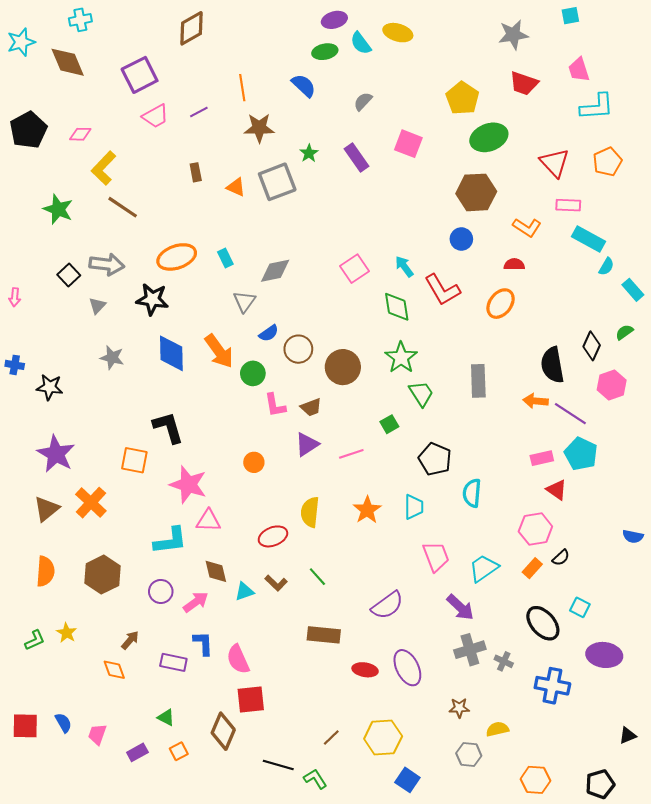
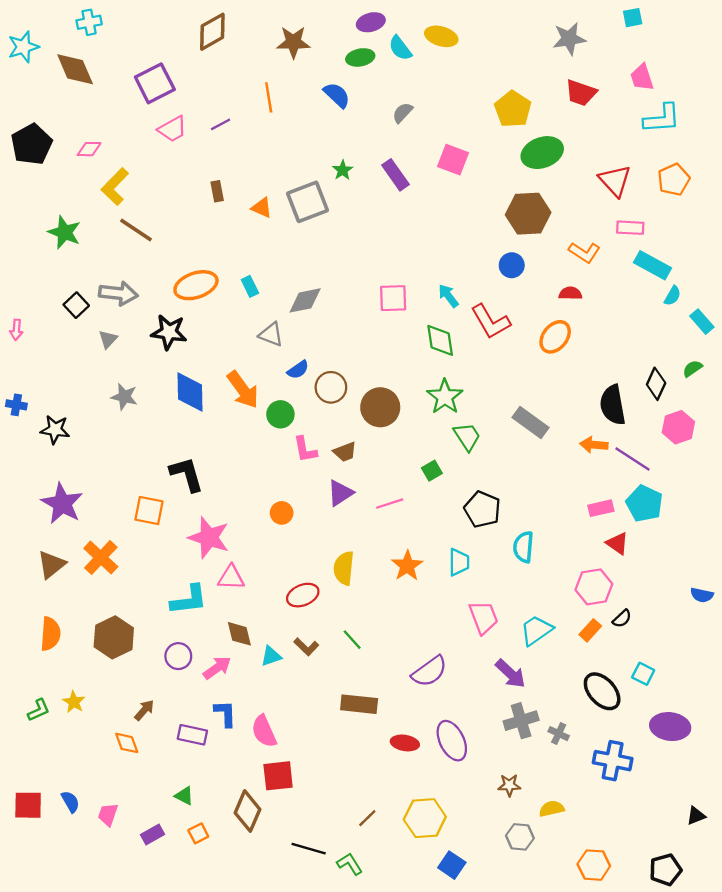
brown star: (259, 128) -> (293, 42), moved
pink square: (354, 269) -> (393, 298), turned 32
gray triangle: (244, 301) -> (271, 334), turned -45
gray rectangle: (478, 381) -> (530, 423), turned -52

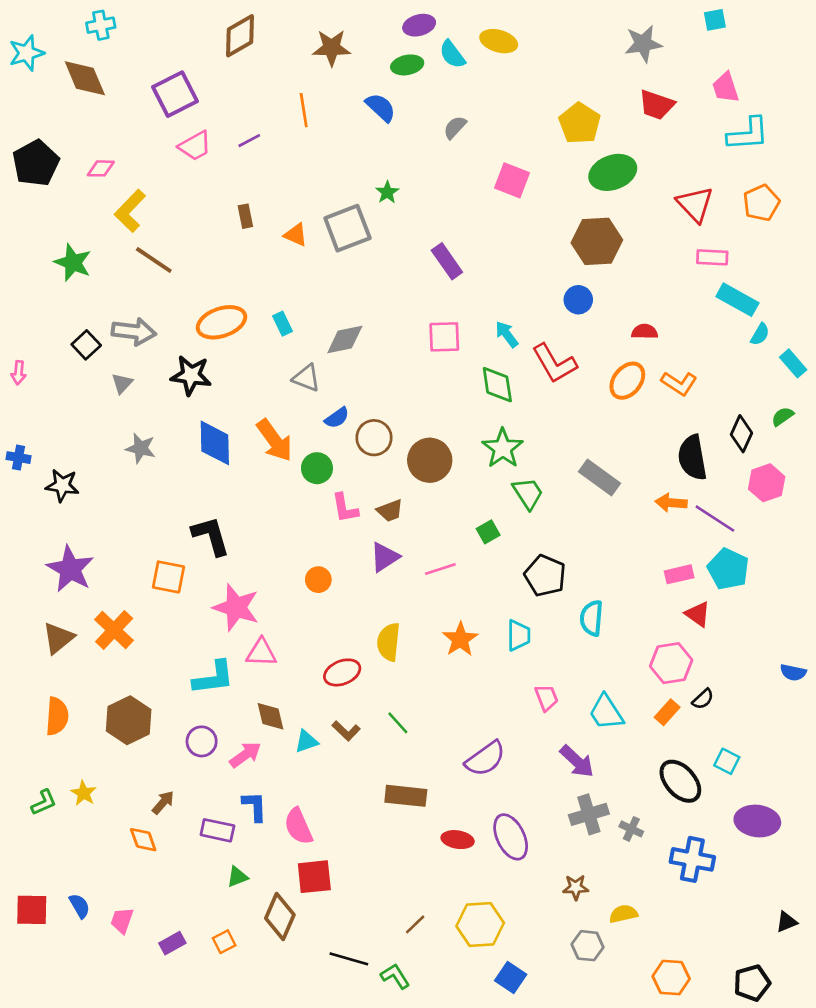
purple rectangle: (395, 175) -> (447, 261), moved
orange L-shape: (584, 252) -> (679, 383), moved
pink trapezoid: (484, 617) -> (546, 698), size x0.7
cyan trapezoid: (536, 630) -> (606, 712), turned -88
green triangle: (184, 796) -> (237, 877), moved, turned -48

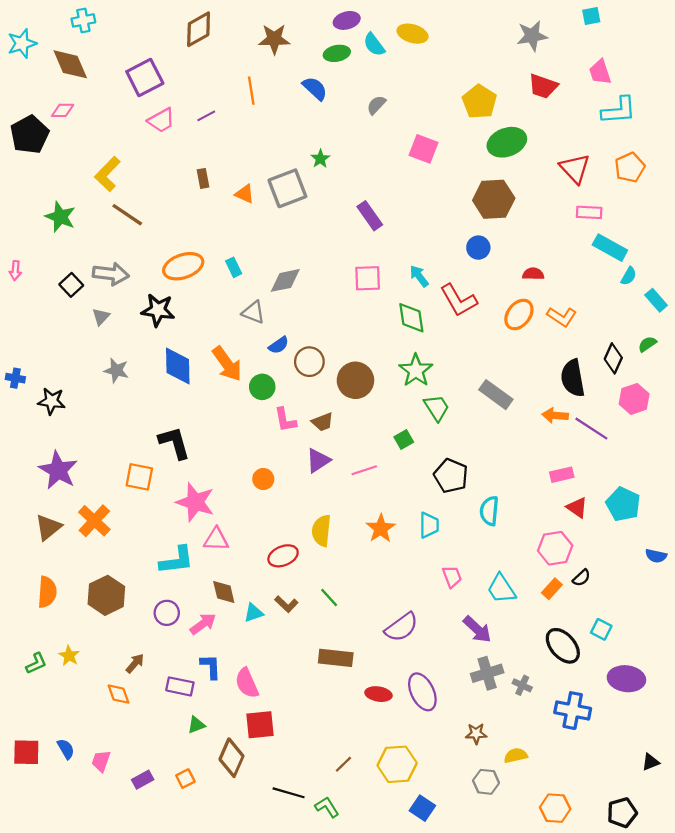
pink diamond: (101, 168) -> (63, 110), moved
pink arrow: (19, 373) -> (15, 271), moved
cyan pentagon: (728, 569) -> (623, 504), moved

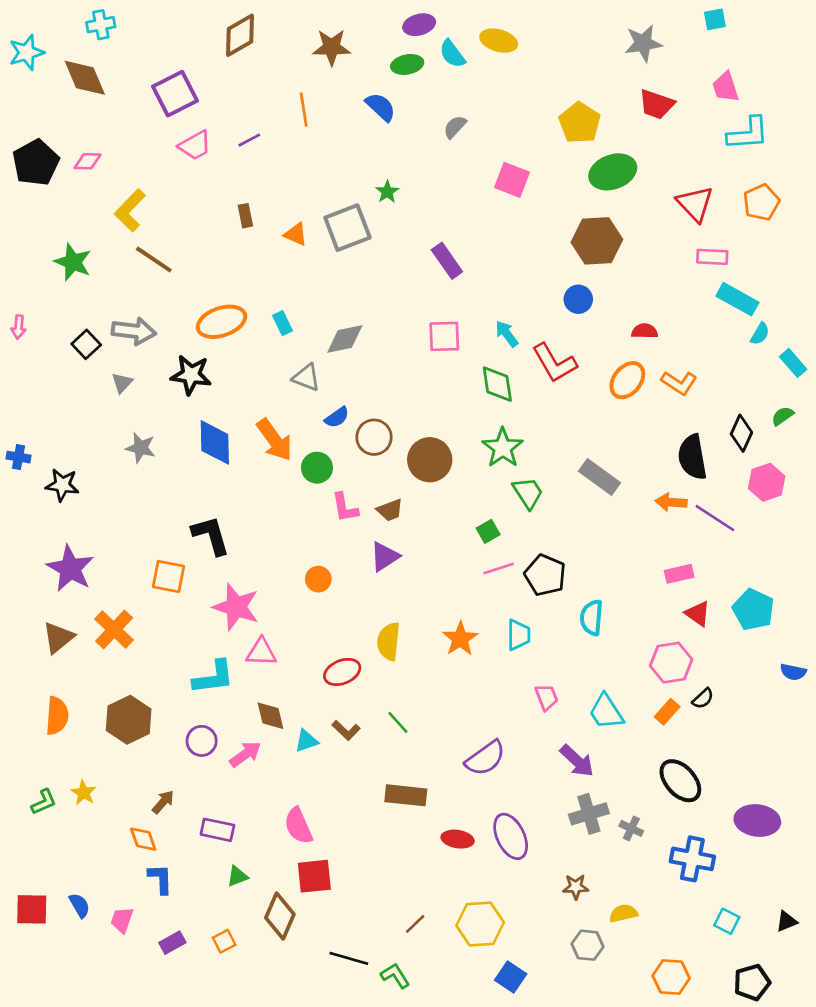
pink diamond: (63, 110) -> (88, 161), moved
pink line: (364, 470) -> (499, 568), moved
cyan square: (601, 629) -> (727, 921), moved
blue L-shape: (211, 667) -> (160, 879), moved

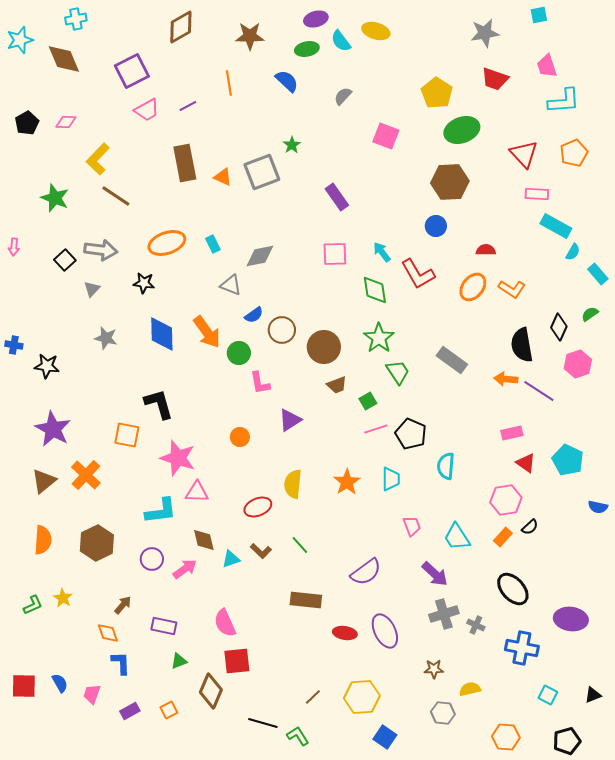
black pentagon: (36, 163) -> (27, 123), size x0.7
brown rectangle: (245, 216) -> (185, 163), size x2.0
black star: (191, 375) -> (144, 283), size x0.7
brown trapezoid: (390, 510) -> (337, 385), moved

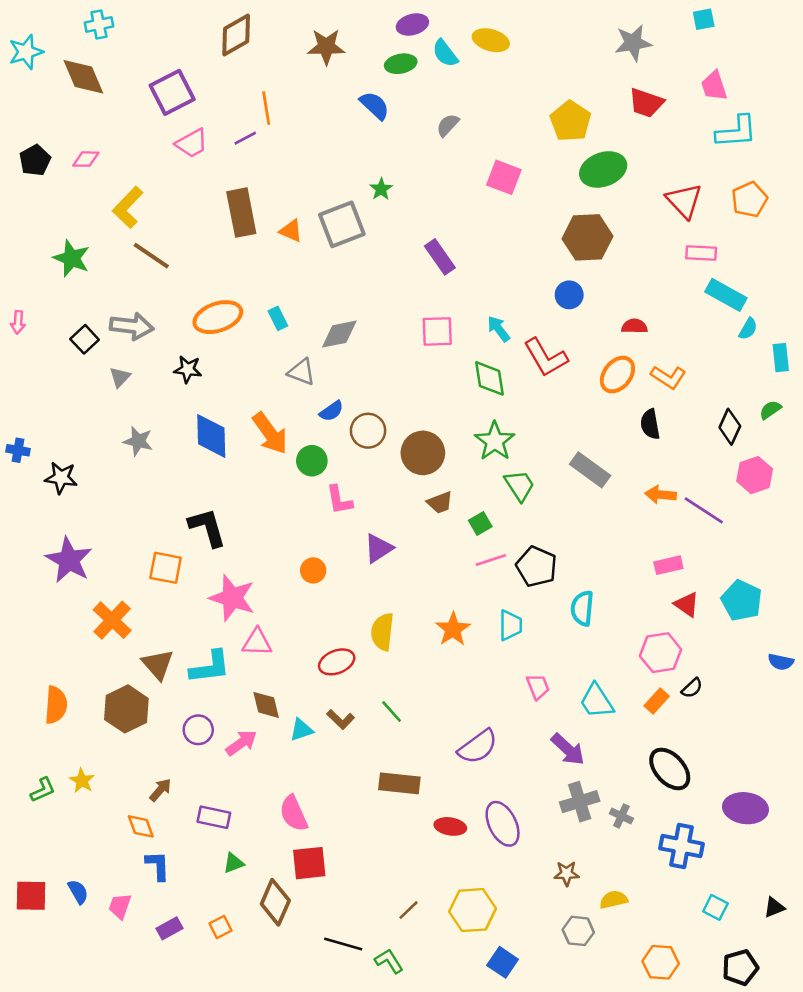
orange line: (229, 83) -> (266, 108), moved
cyan rectangle: (598, 274) -> (781, 358), turned 35
black semicircle: (522, 345) -> (650, 424), moved, size x0.7
brown triangle: (44, 481) -> (158, 664), moved, turned -32

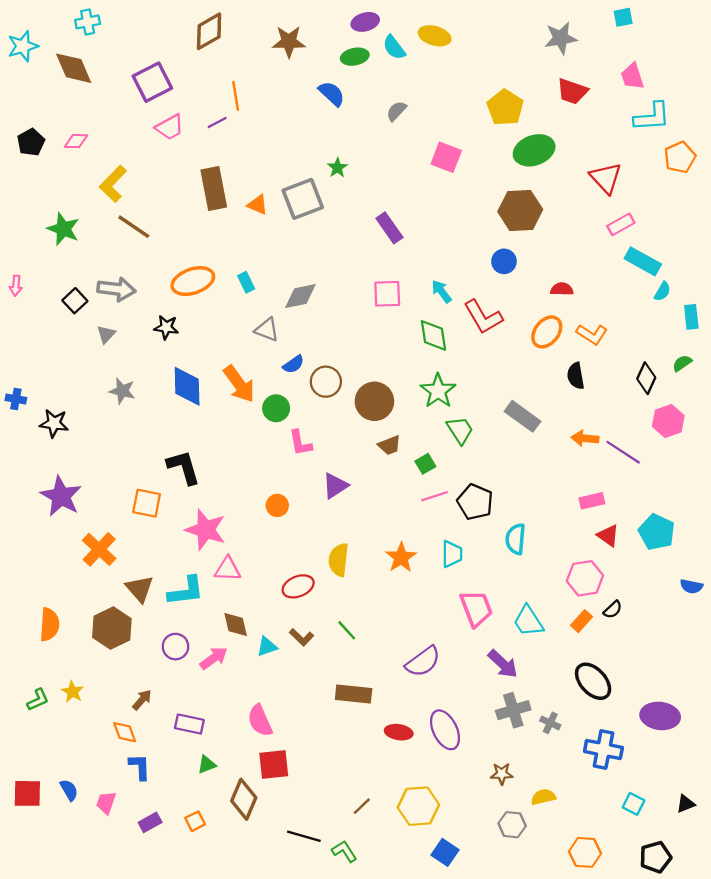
orange pentagon: (749, 200) -> (680, 157), moved
pink rectangle: (701, 253) -> (621, 224), turned -32
pink trapezoid: (538, 687) -> (476, 608), size x1.6

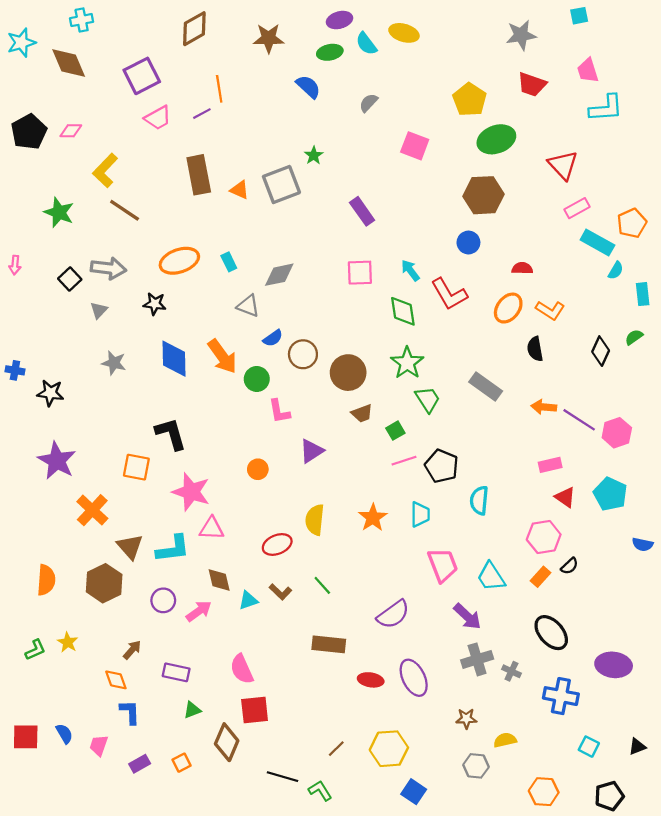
black pentagon: (31, 142) -> (29, 132), size x1.4
orange pentagon: (680, 157) -> (632, 223), moved
pink hexagon: (668, 421) -> (617, 433), moved

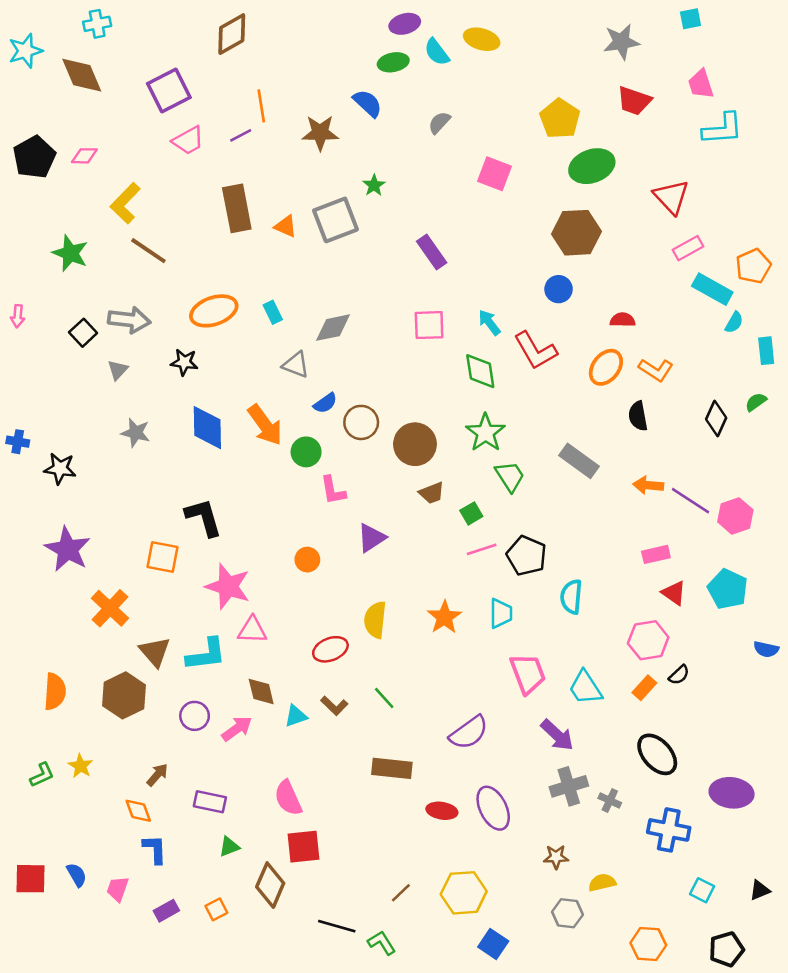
brown star: (269, 38) -> (320, 133), moved

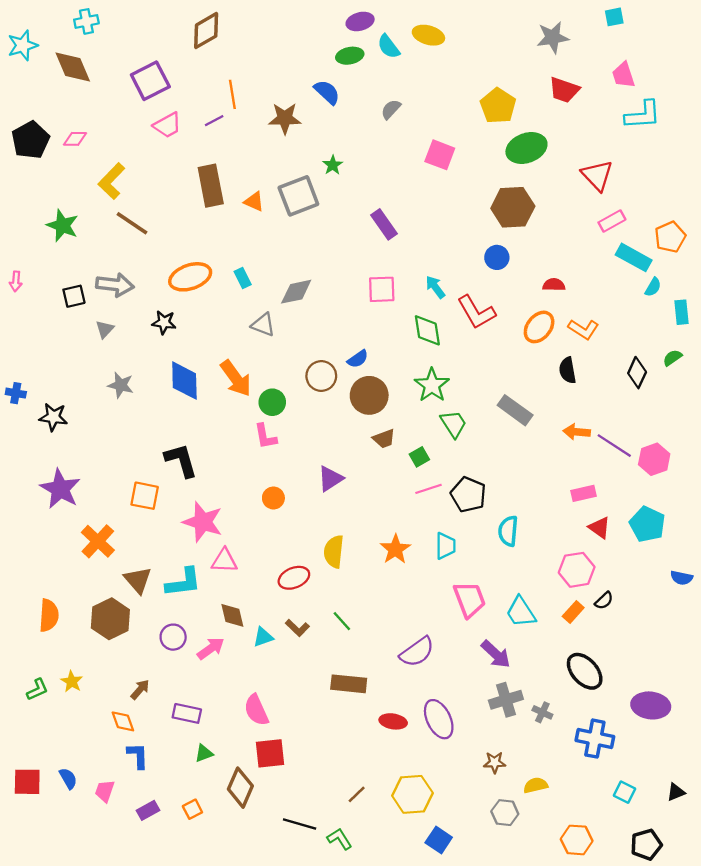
black square: (83, 333) -> (74, 296), turned 30
blue semicircle: (325, 403) -> (358, 359), moved
pink L-shape: (333, 490) -> (265, 436), moved

